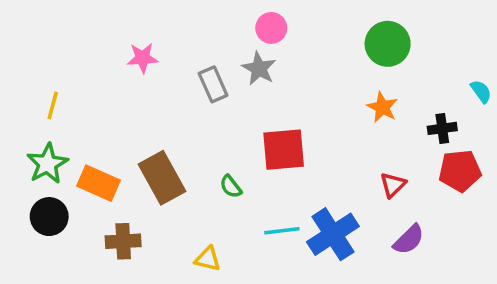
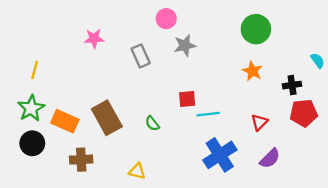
pink circle: (271, 28) -> (166, 19), moved
gray star: (259, 68) -> (185, 45), moved, turned 30
red square: (284, 150) -> (187, 99), size x0.6
cyan line: (282, 231) -> (208, 114), moved

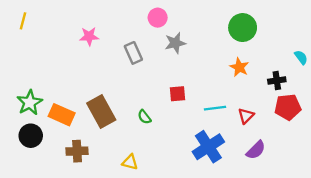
yellow line: (35, 70) -> (23, 21), moved
cyan line: (208, 114) -> (215, 108), moved

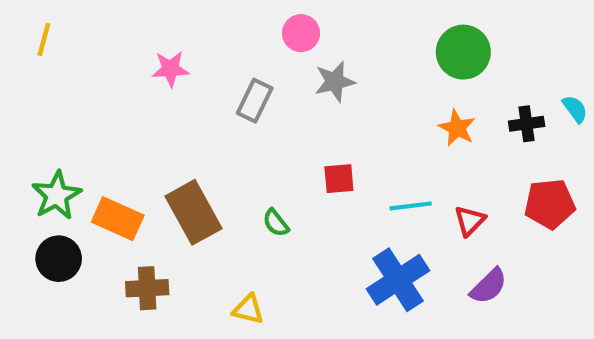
gray rectangle: (133, 53) -> (255, 101), turned 50
black cross: (277, 81) -> (527, 124), moved

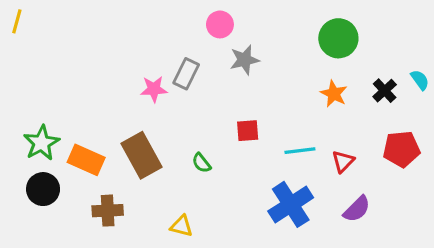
yellow line: (44, 39) -> (17, 21), moved
pink star: (170, 69) -> (154, 89), moved
black cross: (527, 124) -> (385, 91), turned -35

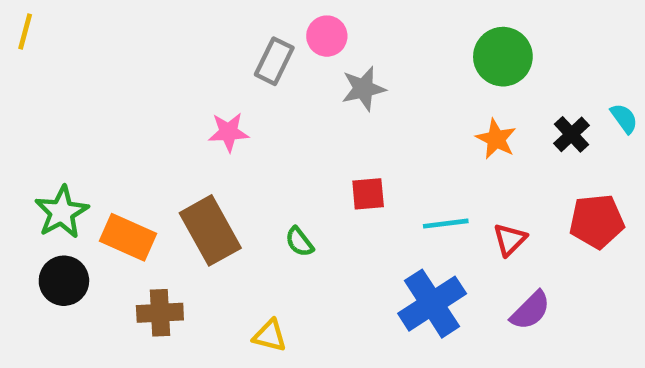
gray rectangle: (186, 74) -> (274, 61), moved

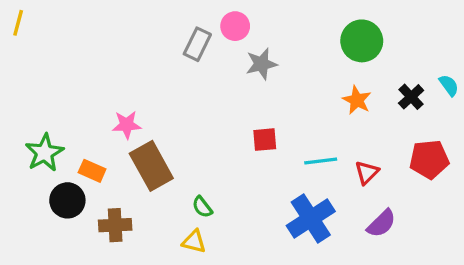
pink star: (229, 132) -> (127, 125), moved
orange rectangle: (128, 237) -> (92, 171), size x0.7
green semicircle: (299, 242) -> (202, 207), moved
black circle: (64, 281) -> (67, 200), moved

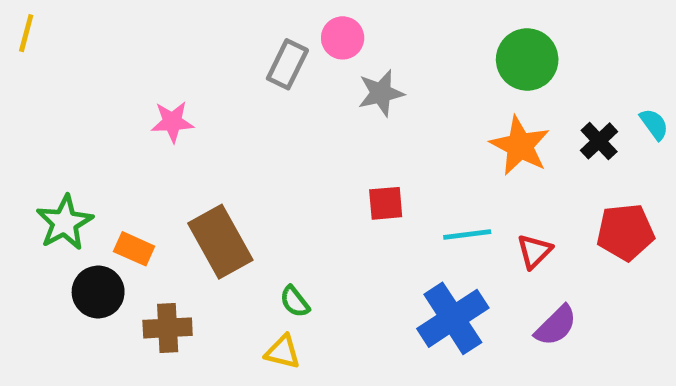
orange star: (357, 100) -> (520, 146), size x1.4
pink star: (127, 125) -> (172, 122), moved

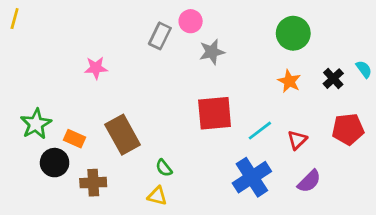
orange star: (520, 146) -> (289, 81), size x0.7
red square: (386, 203) -> (215, 113), size x1.8
cyan line: (467, 234) -> (260, 131), turned -30

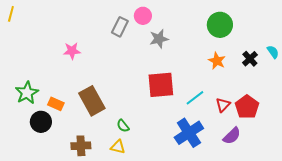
red pentagon: (348, 129) -> (247, 107), moved, turned -30
brown cross: (93, 183) -> (81, 146), moved

